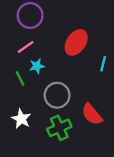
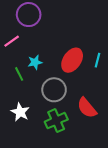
red ellipse: (76, 42) -> (72, 60), moved
pink line: (26, 47) -> (12, 41), moved

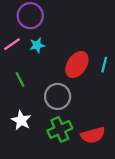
cyan star: (35, 62) -> (37, 45), moved
red semicircle: (87, 108) -> (93, 135), moved, turned -65

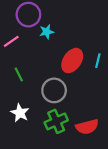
cyan star: (37, 45) -> (47, 32), moved

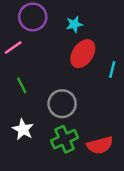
cyan star: (47, 32) -> (74, 24), moved
red ellipse: (72, 61) -> (83, 54), moved

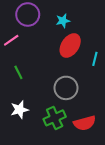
gray circle: (62, 104) -> (66, 88), moved
white star: (23, 129) -> (19, 110), turned 30

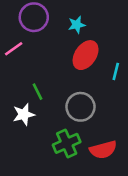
green line: (18, 72) -> (38, 92), moved
white star: (19, 110) -> (24, 114), moved

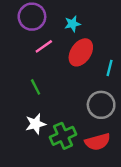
pink line: (14, 49) -> (44, 46), moved
gray circle: (80, 107) -> (101, 105), moved
white star: (24, 114) -> (36, 124), moved

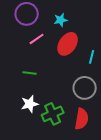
green line: (36, 87) -> (30, 73), turned -56
red semicircle: (98, 142) -> (82, 119), turned -65

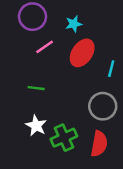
white star: (30, 104) -> (36, 126), turned -30

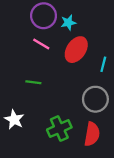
purple circle: (33, 17) -> (44, 16), moved
pink line: (45, 47) -> (41, 44), turned 66
white star: (36, 126) -> (14, 119), moved

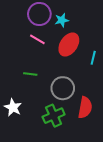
gray circle: (95, 99) -> (63, 88), moved
red semicircle: (92, 134) -> (85, 107), moved

